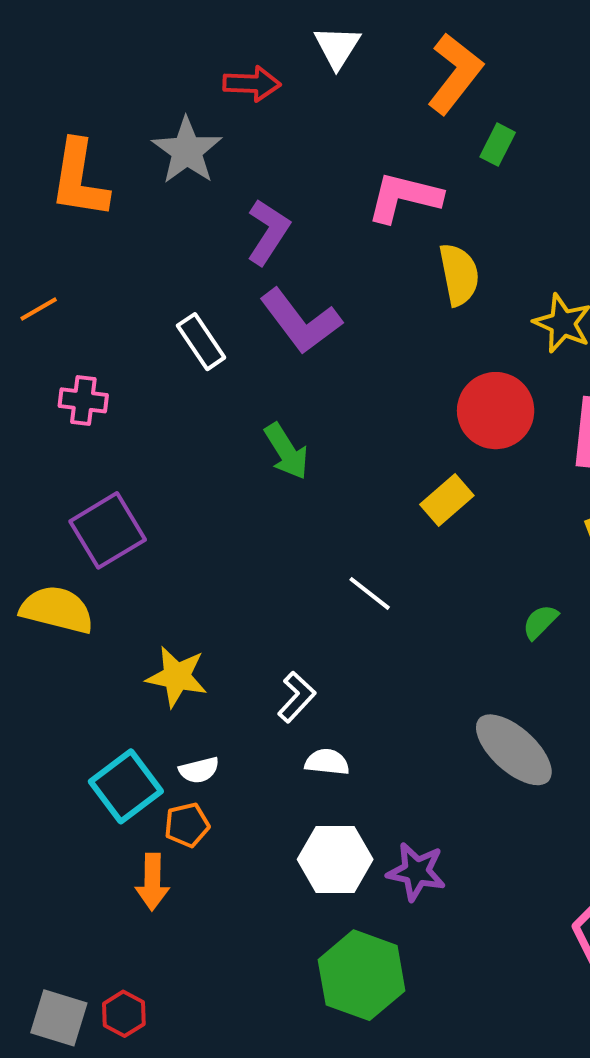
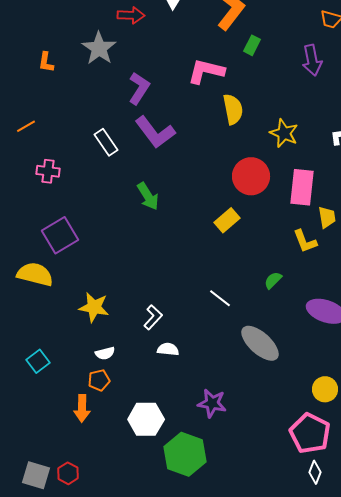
orange L-shape: (79, 179) -> (46, 62), size x0.5
white line: (370, 593) -> (220, 298), moved
cyan square: (126, 786) -> (38, 361), moved, size x0.7
white hexagon: (335, 859) -> (146, 419), moved

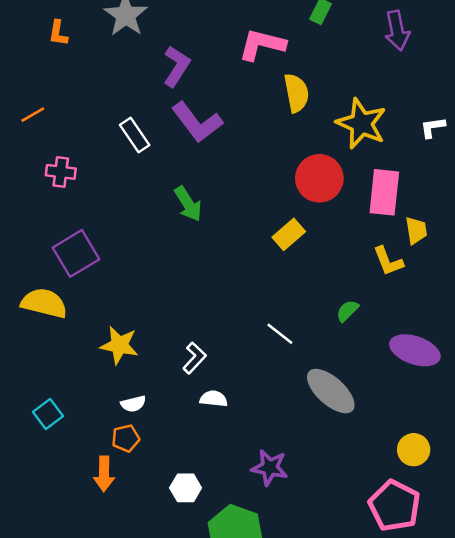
yellow star: (284, 133) -> (361, 124), size x1.4
white hexagon: (146, 419) -> (186, 488), size x0.7

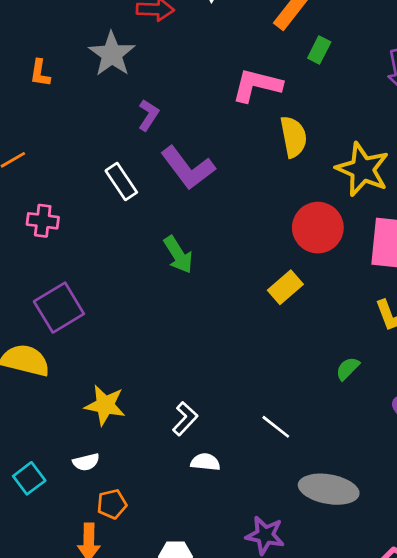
purple L-shape: (177, 66) -> (148, 115), moved, size x0.7
white line: (280, 334) -> (276, 427), moved
gray ellipse: (331, 391) -> (329, 489), moved, turned -32
white semicircle: (133, 404) -> (86, 462), moved

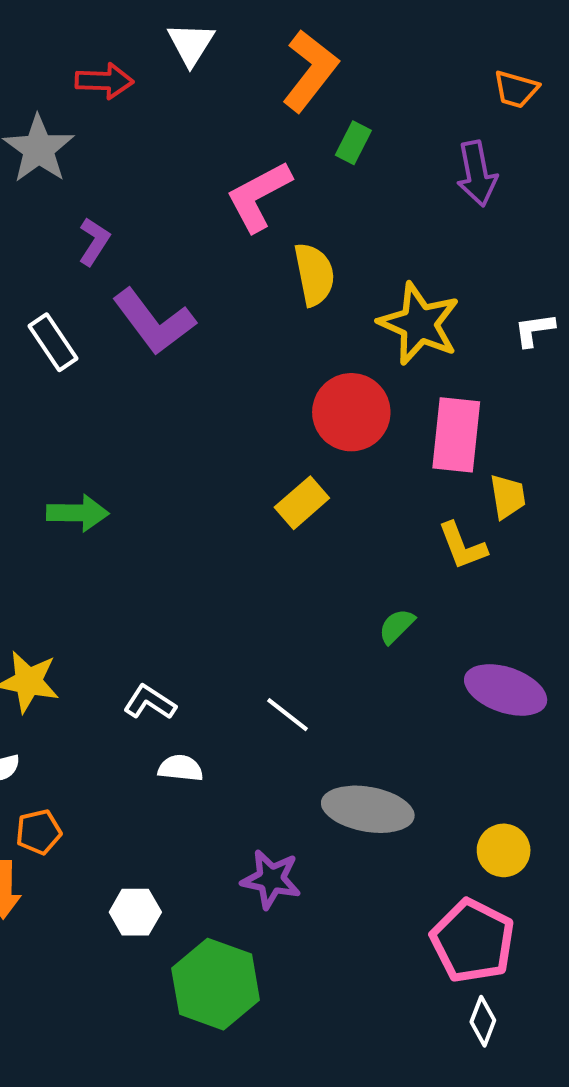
pink L-shape: (257, 85) -> (259, 196), turned -42
green arrow: (178, 255) -> (78, 513), moved, turned -57
white L-shape: (185, 419) -> (150, 702), turned -100

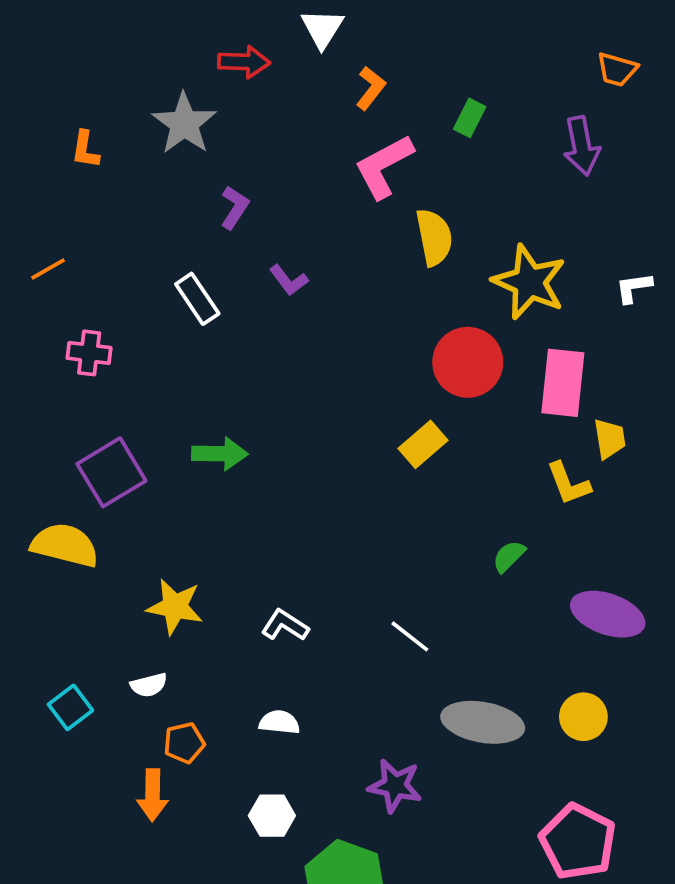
orange L-shape: (310, 71) -> (371, 88), moved, size x0.6
purple L-shape: (154, 322) -> (289, 280), size x0.5
white semicircle: (181, 768) -> (279, 722), moved
yellow circle: (504, 850) -> (583, 717), moved

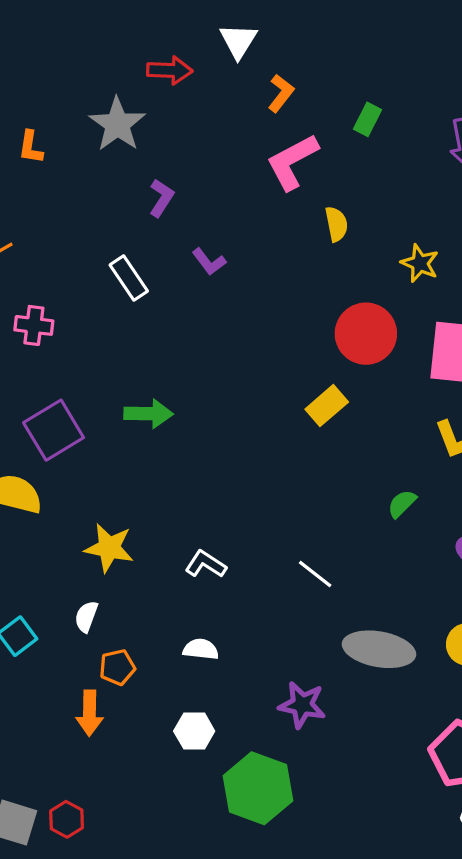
yellow semicircle: (434, 237) -> (336, 224), size x0.7
yellow star: (529, 282) -> (420, 263), size x0.6
white semicircle: (149, 685) -> (86, 617), turned 124

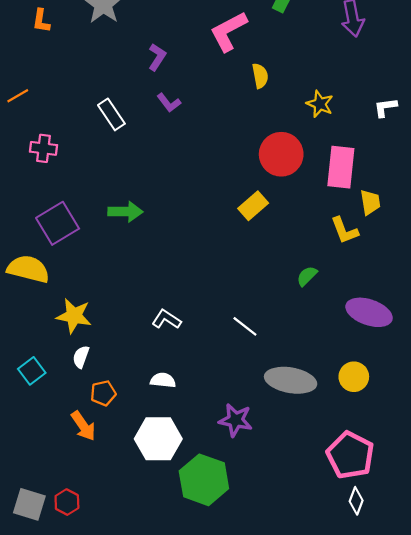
purple L-shape: (161, 198) -> (157, 57), moved
yellow star: (109, 548) -> (74, 316), moved
orange arrow: (90, 713) -> (83, 426), turned -36
white hexagon: (194, 731) -> (158, 439), size x1.6

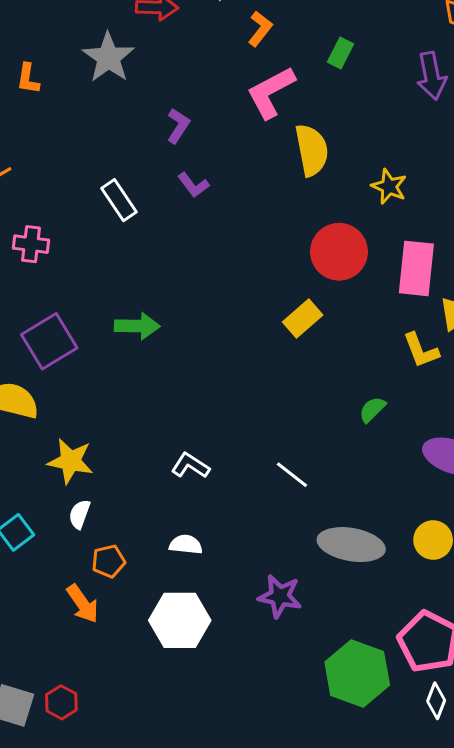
yellow semicircle: (260, 76) -> (312, 150), size x1.6
green hexagon: (204, 480) -> (357, 673), moved

